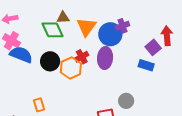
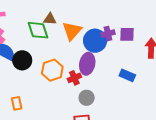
purple square: (153, 47) -> (127, 34), moved, turned 35
red cross: (82, 57) -> (74, 78), moved
black circle: (50, 61) -> (22, 60), moved
gray circle: (126, 101) -> (87, 98), moved

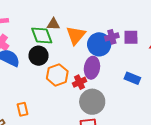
black circle: (22, 60) -> (39, 56), moved
gray circle: (87, 98) -> (92, 102), size x1.6

